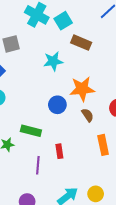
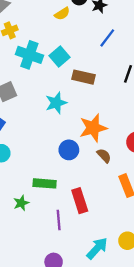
red rectangle: (59, 151) -> (80, 201), size x1.5

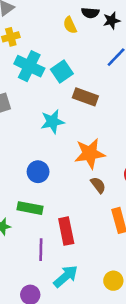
yellow semicircle: (62, 14) -> (70, 25), turned 91
blue circle: (69, 150) -> (38, 172), moved
cyan arrow: (97, 248) -> (66, 276), moved

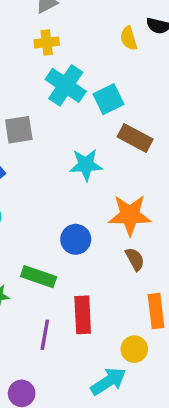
blue circle: (38, 172) -> (76, 239), moved
cyan arrow: (66, 276) -> (108, 381), moved
yellow circle: (113, 281) -> (134, 349), moved

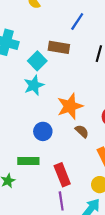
cyan square: (109, 99) -> (37, 61), moved
brown rectangle: (135, 138) -> (59, 47), moved
purple line: (45, 335) -> (61, 201), moved

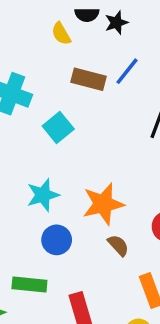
brown rectangle: (59, 47) -> (88, 79), moved
cyan star: (34, 85) -> (43, 195), moved

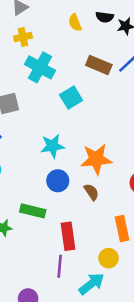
yellow semicircle: (61, 34) -> (75, 23), moved
brown semicircle: (118, 245) -> (91, 192), moved

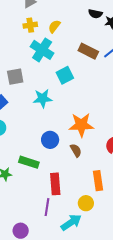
yellow semicircle: (75, 23) -> (54, 26), moved, turned 56
cyan star: (52, 146) -> (43, 98), moved

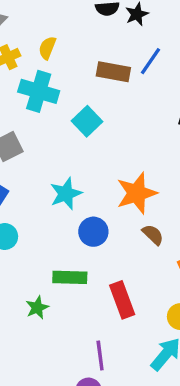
cyan star: (43, 98) -> (66, 194), moved
brown semicircle: (76, 150) -> (153, 235), moved
purple line: (47, 207) -> (100, 356), moved

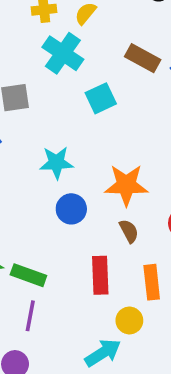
green rectangle: (70, 277) -> (28, 275), moved
red rectangle: (122, 300) -> (100, 275), moved
purple line: (100, 356) -> (30, 316), moved

